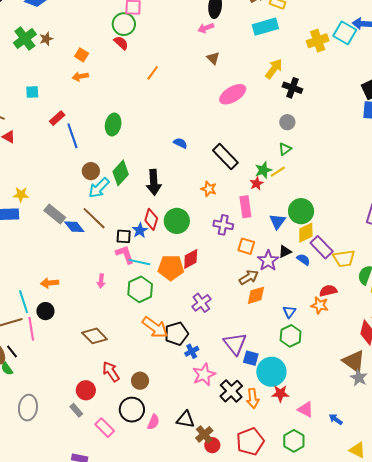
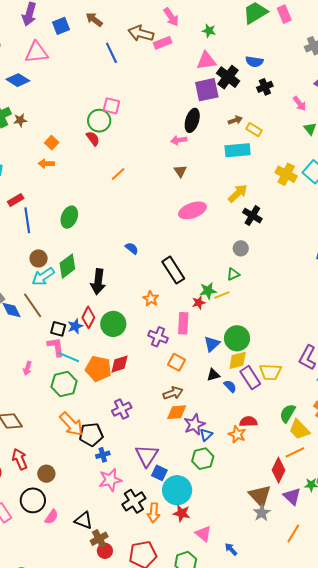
yellow cross: (318, 41) -> (286, 174), turned 35
yellow trapezoid: (344, 258) -> (270, 372), moved
purple star: (268, 261) -> (194, 425), moved

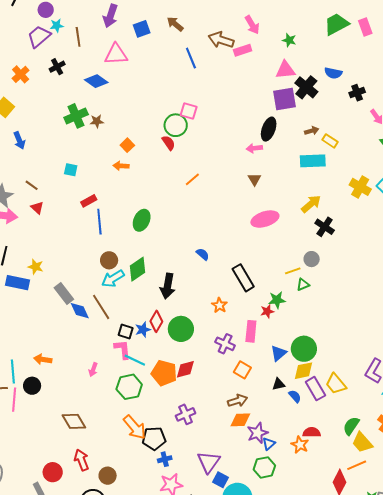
black cross: (265, 87) -> (357, 93), moved
yellow line: (222, 295) -> (293, 271), moved
yellow trapezoid: (270, 372) -> (336, 384), turned 45

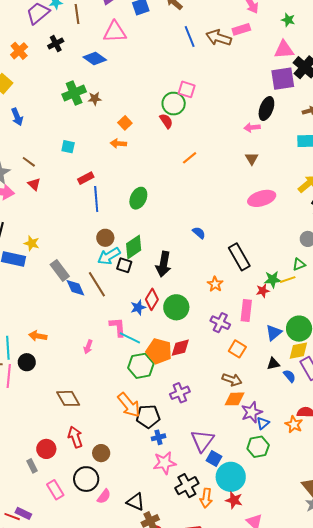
brown arrow: (221, 40) -> (219, 38), moved
yellow line: (293, 271) -> (288, 280), moved
black square: (126, 331) -> (124, 265), moved
green hexagon: (129, 387) -> (141, 366), moved
brown arrow: (238, 401) -> (232, 380), turned 36

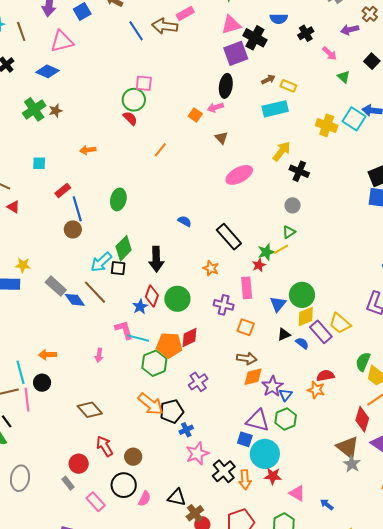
orange square: (125, 123) -> (195, 115), moved
brown circle: (105, 238) -> (73, 229), moved
purple triangle: (202, 441) -> (258, 421), moved, turned -40

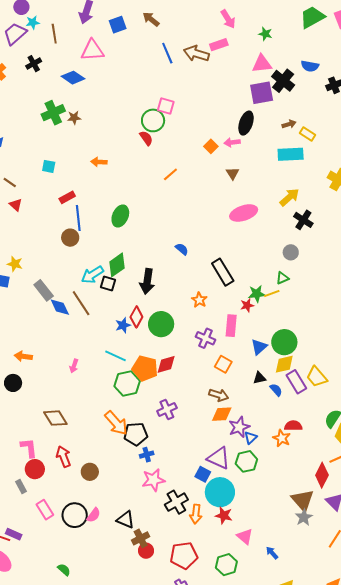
pink L-shape: (124, 330) -> (29, 448), moved
black circle: (124, 485) -> (75, 515), moved

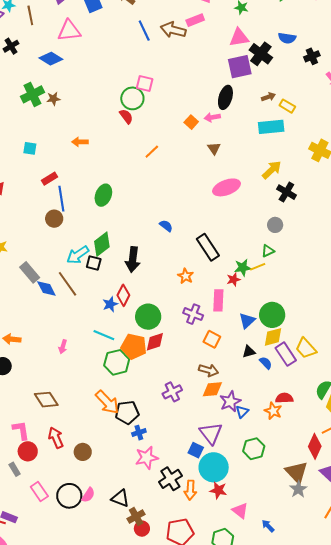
green circle: (161, 324) -> (148, 317), moved
purple cross: (167, 410) -> (172, 392), moved
purple triangle: (219, 458) -> (211, 433), turned 30
green hexagon: (246, 461) -> (254, 449), moved

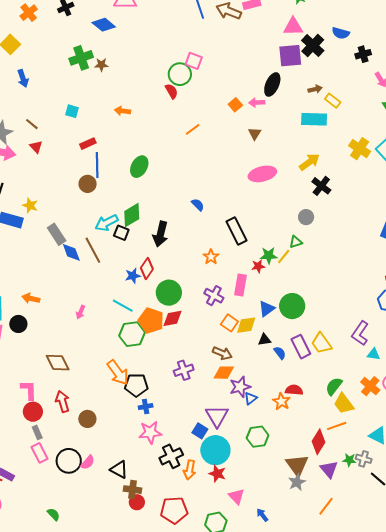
yellow line: (258, 267) -> (284, 256), turned -35
yellow diamond: (273, 337) -> (246, 325), moved
gray rectangle: (15, 469) -> (37, 432), moved
brown cross: (136, 516) -> (132, 490), turned 30

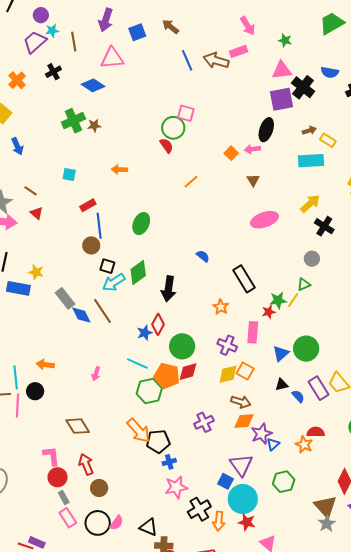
black square: (121, 233) -> (107, 266), moved
yellow diamond: (246, 325) -> (228, 374), moved
brown circle: (87, 419) -> (99, 488), moved

